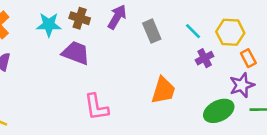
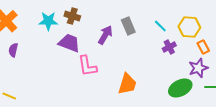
purple arrow: (117, 17) -> (105, 35), moved
orange trapezoid: (163, 90) -> (127, 84), moved
pink L-shape: (96, 107) -> (87, 66), moved

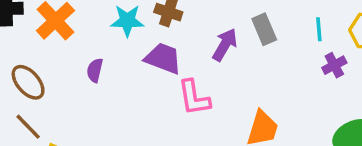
cyan line: (160, 26) -> (319, 29), turned 40
purple semicircle: (13, 50) -> (95, 70), moved

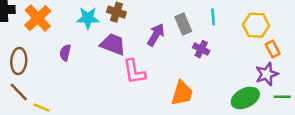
cyan line: (319, 29) -> (213, 17), moved
purple cross: (334, 65) -> (201, 49), moved, turned -35
brown ellipse: (28, 82) -> (19, 61), turned 45

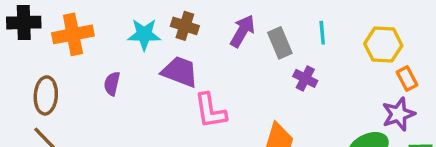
orange cross: (38, 18) -> (73, 34), turned 32
purple arrow: (156, 35) -> (243, 31), moved

